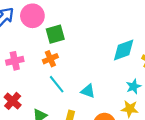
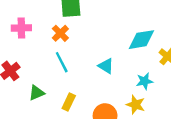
orange cross: (50, 59) -> (60, 33), turned -32
cyan triangle: (88, 91) -> (106, 66), moved

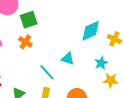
cyan line: (62, 62) -> (47, 72), moved
yellow star: (136, 105) -> (111, 80), moved

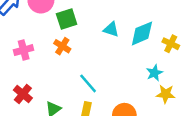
cyan triangle: (68, 59) -> (111, 29), moved

